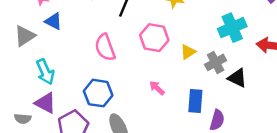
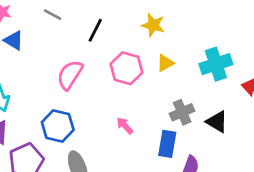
pink semicircle: (105, 47) -> (70, 75), turned 48
yellow triangle: (188, 52) -> (165, 63), moved
gray cross: (216, 62) -> (182, 112), moved

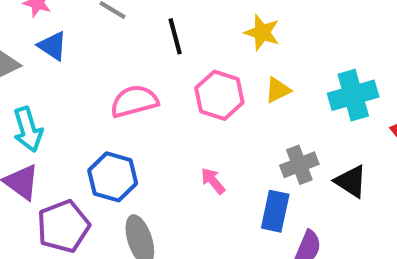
black line: (95, 30) -> (175, 36), turned -45
pink semicircle: (70, 75) -> (134, 101), turned 40

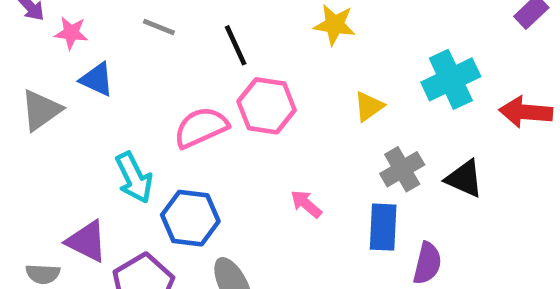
yellow triangle: (278, 90) -> (369, 106), moved
pink hexagon: (219, 95) -> (267, 106), moved
cyan arrow: (28, 129) -> (134, 178), moved

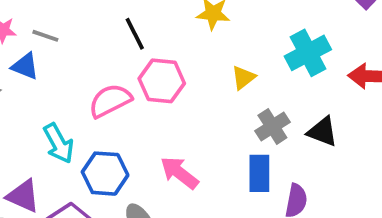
gray line: (159, 27) -> (45, 36), moved
pink arrow: (306, 204) -> (179, 173), moved, size x1.5

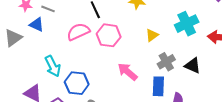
pink semicircle: (110, 101) -> (78, 32), moved
pink arrow: (179, 173) -> (127, 72), moved

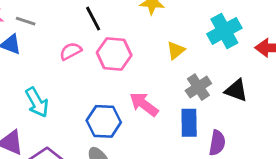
pink semicircle: (78, 32) -> (71, 51), size x0.7
blue hexagon: (77, 83) -> (104, 121), moved

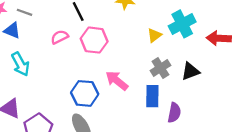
yellow triangle: (176, 50) -> (154, 35), moved
black triangle: (236, 90) -> (190, 71), turned -42
cyan arrow: (37, 102) -> (20, 64), moved

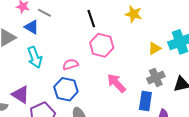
pink semicircle: (60, 37) -> (70, 64), moved
blue hexagon: (85, 93) -> (66, 89), moved

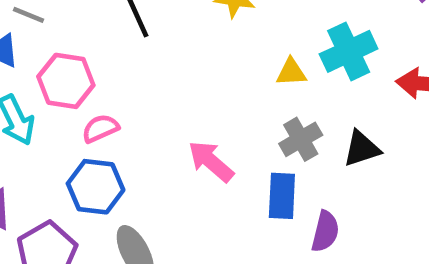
pink hexagon: (102, 45) -> (66, 81), moved
yellow triangle: (155, 48) -> (291, 72), turned 32

